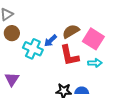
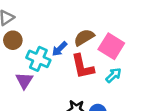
cyan arrow: (95, 63) -> (113, 75), turned -40
purple triangle: (12, 79) -> (24, 81), moved

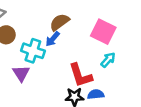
brown semicircle: (84, 37) -> (59, 22), moved
red L-shape: (83, 67) -> (80, 75), moved

